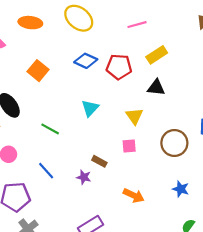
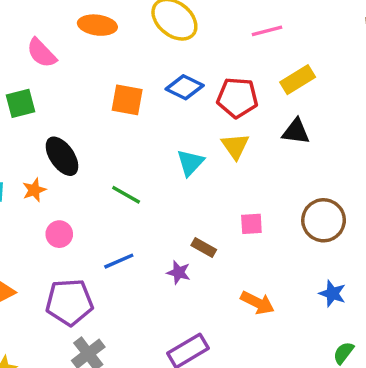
orange square: (38, 71) -> (127, 100), moved, turned -30
yellow triangle: (134, 116) -> (235, 146), moved
blue line: (46, 171) -> (119, 261), turned -72

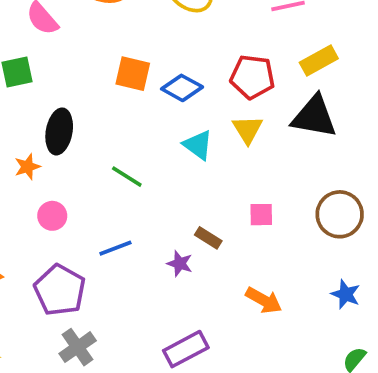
blue diamond: (185, 87) -> (182, 88), moved
black triangle: (296, 132) -> (314, 117), size x1.5
black ellipse: (62, 156) -> (59, 131), turned 42
cyan triangle: (190, 163) -> (198, 145), turned -40
purple pentagon: (69, 302) -> (60, 290), turned 30

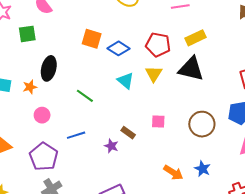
orange arrow: (264, 300) -> (173, 173), moved

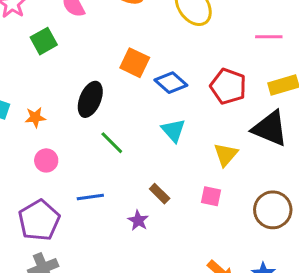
green square: (27, 34) -> (44, 41), turned -30
black ellipse: (49, 68) -> (90, 99), moved
yellow triangle: (154, 74) -> (226, 155), moved
brown rectangle: (128, 133) -> (160, 194), moved

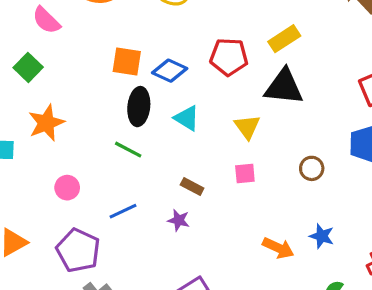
black ellipse: (90, 99) -> (139, 107), moved
orange star: (35, 117) -> (46, 123), moved, size x1.6
brown circle: (273, 210) -> (312, 168), size x0.6

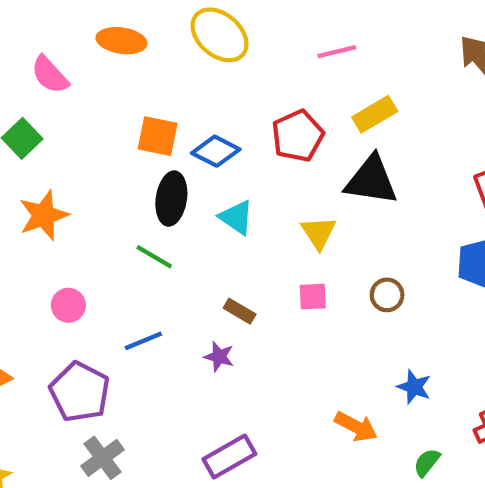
red pentagon: (229, 57) -> (298, 136), turned -30
brown circle: (312, 168) -> (387, 295), moved
orange arrow: (278, 248) -> (356, 427), moved

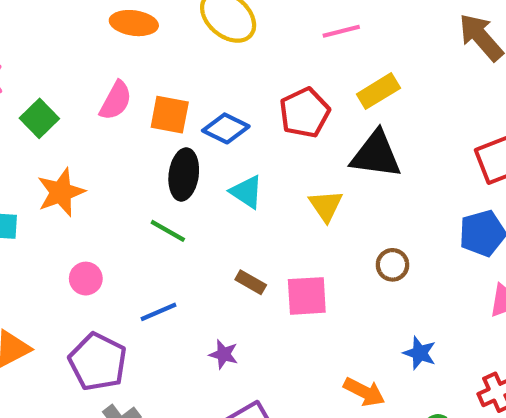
pink semicircle: (50, 75) -> (116, 101), moved, turned -108
pink square: (313, 297) -> (307, 296), moved, size x1.5
purple star: (219, 357) -> (224, 354), moved

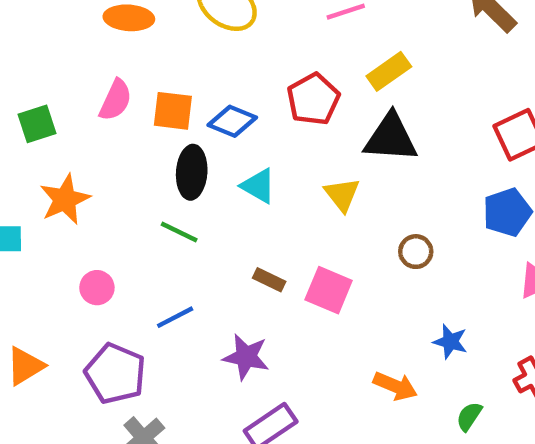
green square: (39, 118) -> (37, 124), turned 30
pink square: (307, 296) -> (329, 290), turned 30
purple star: (224, 354) -> (246, 357), size x1.5

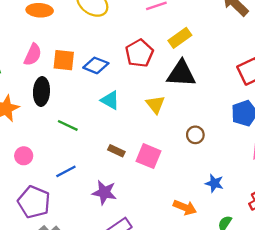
black ellipse: (192, 172) -> (41, 92), moved

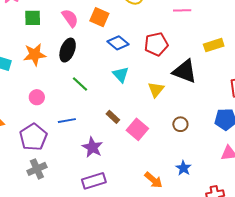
yellow rectangle: (180, 38) -> (214, 45), moved
pink semicircle: (33, 55) -> (70, 18), turned -78
orange square: (64, 60) -> (99, 17), moved

